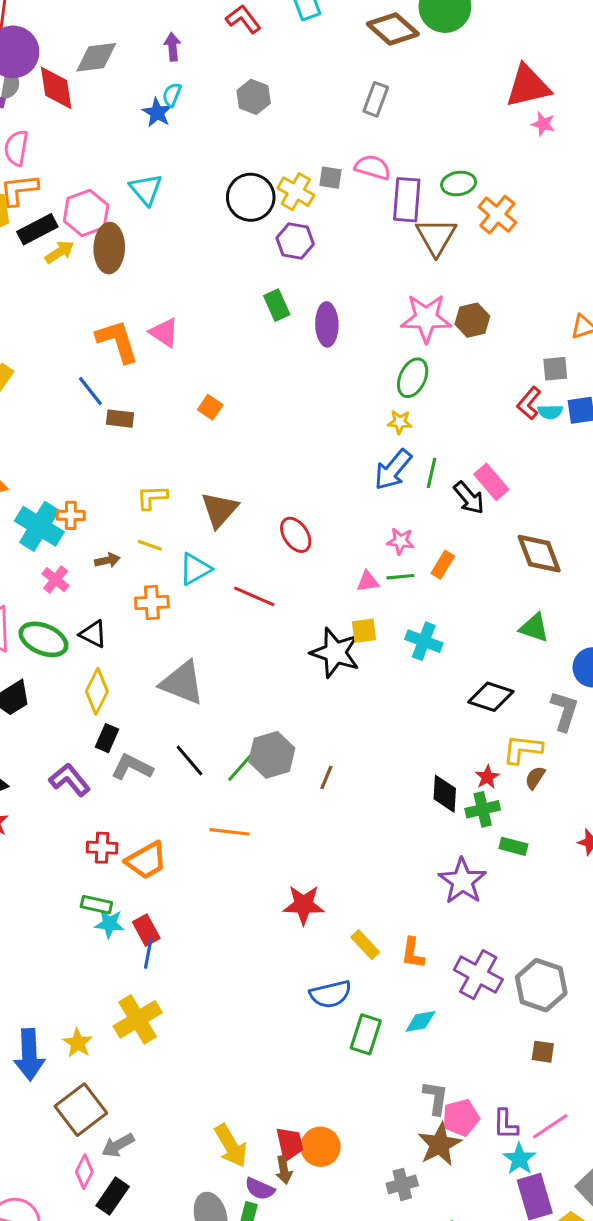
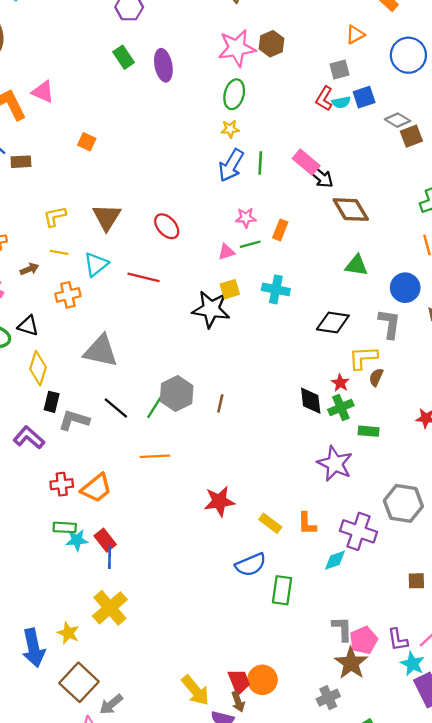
black arrow: (469, 498) -> (321, 177), moved
gray hexagon: (541, 985) -> (403, 503), moved
cyan diamond: (420, 1021) -> (335, 560), moved

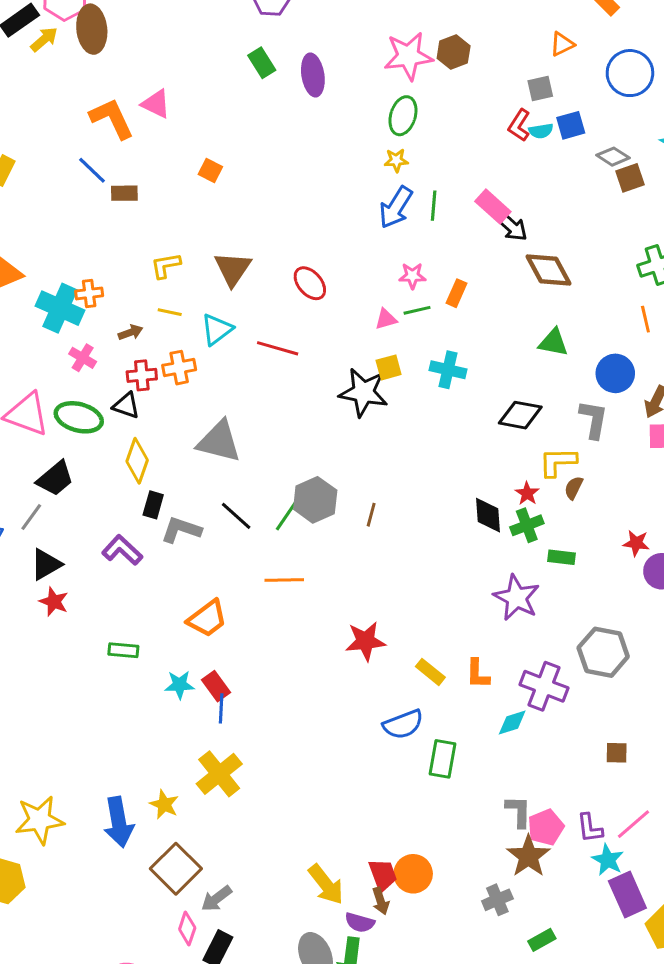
red cross: (62, 484) -> (142, 375), moved
green rectangle: (65, 527) -> (123, 650), moved

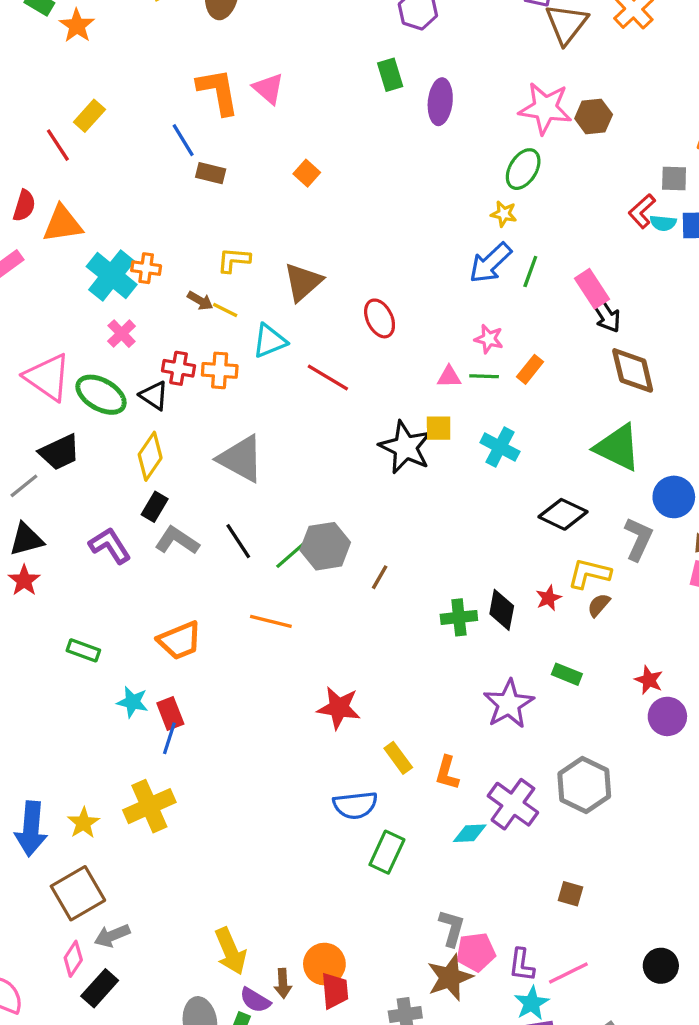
brown arrow: (130, 332) -> (200, 301), moved, turned 35
green triangle: (553, 342) -> (618, 447), size x1.5
green cross: (527, 525) -> (459, 617), moved
red trapezoid: (383, 875) -> (335, 991), moved

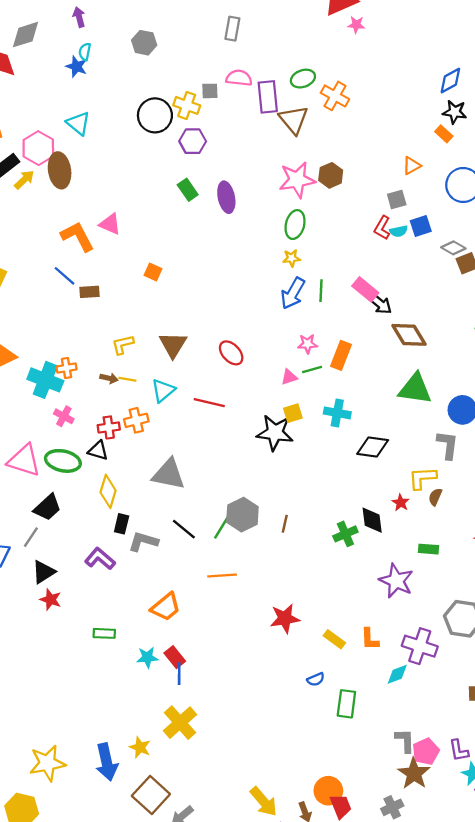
orange rectangle: (530, 369) -> (341, 355), size x1.4
black diamond: (563, 514) -> (373, 447), moved
blue semicircle: (355, 805) -> (316, 679), size x0.6

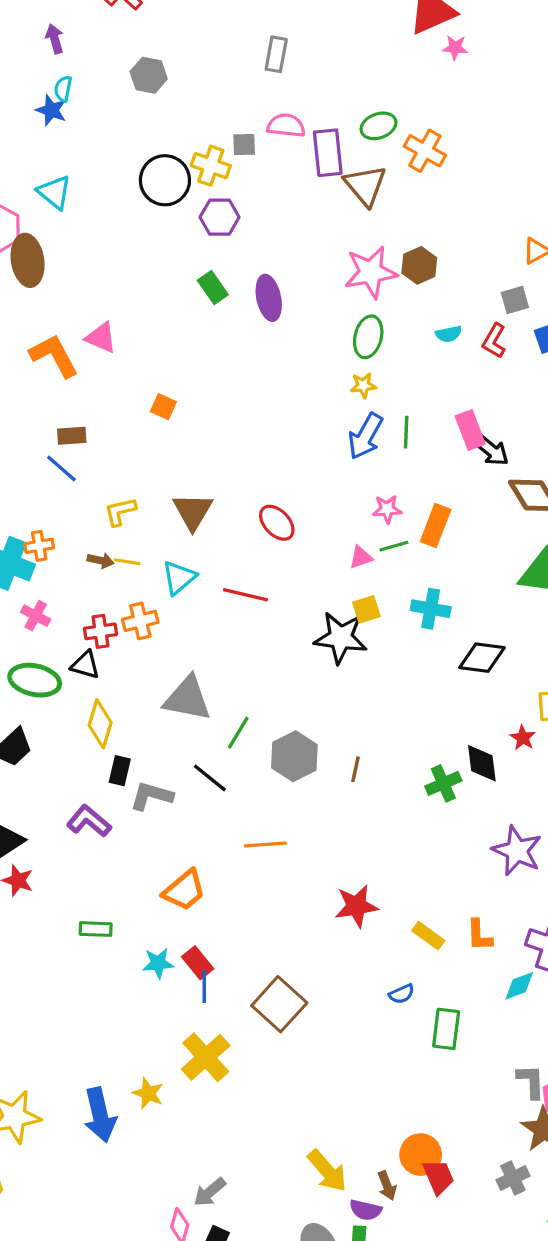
cyan semicircle: (399, 231) -> (449, 334), moved
blue line: (64, 276) -> (61, 469), moved
pink rectangle: (365, 289) -> (470, 430), turned 30
green line: (221, 528) -> (238, 733), moved
brown square: (151, 795) -> (279, 1004), moved

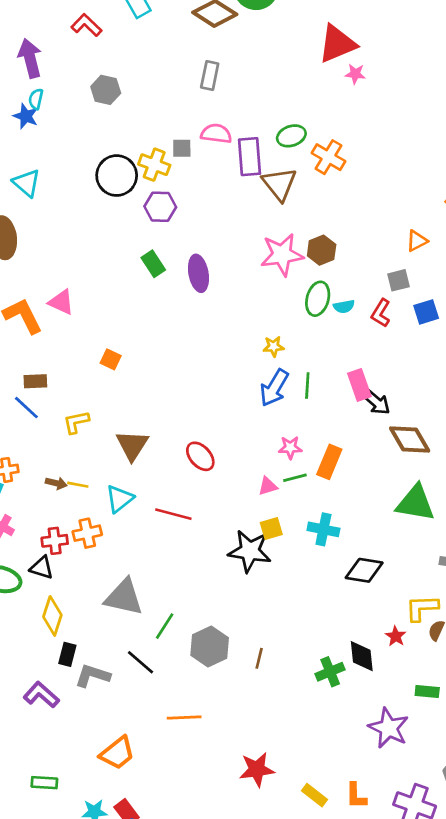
purple arrow: (55, 39) -> (30, 58), size x1.6
green ellipse: (368, 337) -> (318, 299), moved
yellow L-shape: (120, 511) -> (76, 422), moved

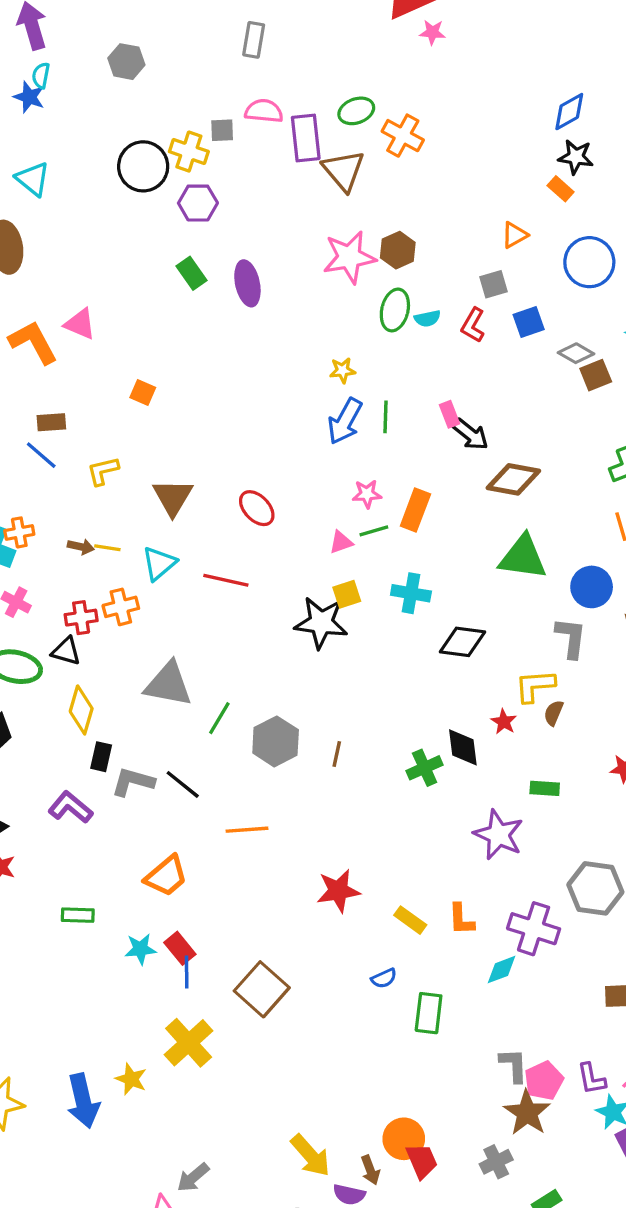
pink rectangle: (359, 385) -> (450, 414), size x0.7
brown diamond: (410, 439) -> (513, 479), turned -48
black line: (140, 662) -> (183, 784), moved

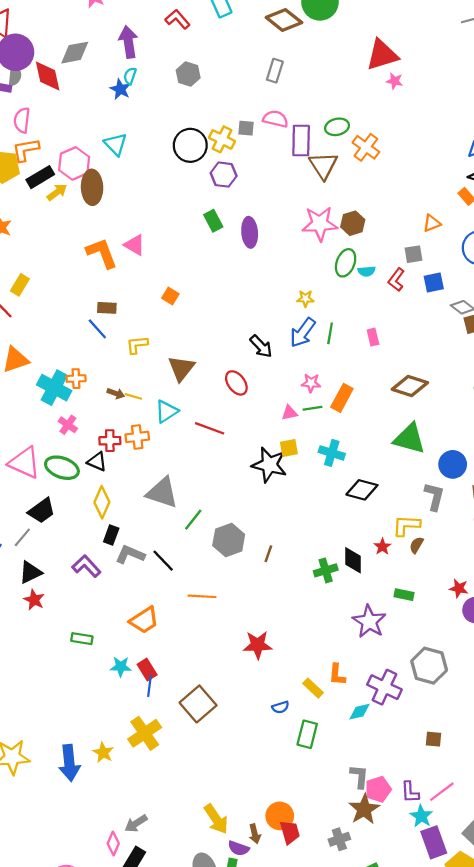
black arrow: (471, 434) -> (261, 346), moved
yellow rectangle: (410, 920) -> (313, 688), moved

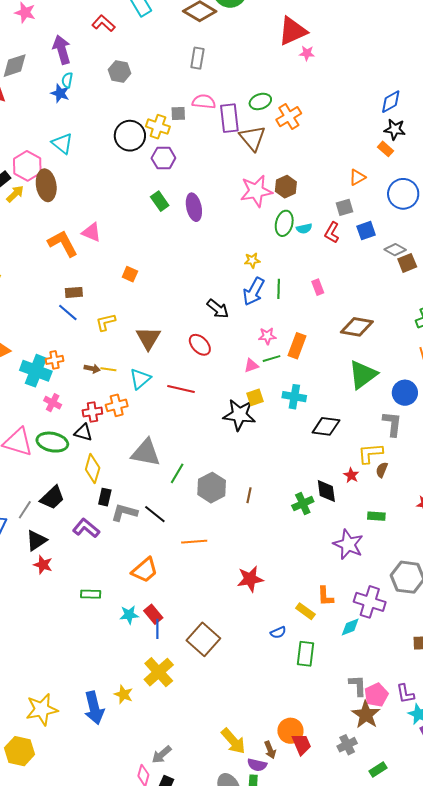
orange cross: (366, 147) -> (289, 117), turned 30
green triangle: (409, 439) -> (363, 375), turned -44
black trapezoid: (42, 511) -> (52, 498), moved

